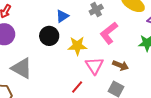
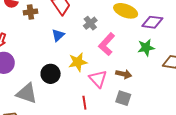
black circle: (49, 36) -> (51, 74), moved
red line: (77, 87) -> (84, 103), turned -40

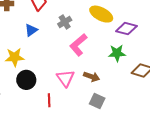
yellow star: (78, 62) -> (15, 57), moved
black circle: (51, 74) -> (26, 80), moved
gray square: (123, 98) -> (97, 101), moved

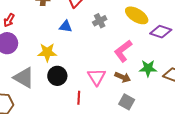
blue triangle: (31, 30) -> (66, 26), turned 40
pink L-shape: (78, 45) -> (123, 51), moved
green star: (117, 53) -> (148, 68), moved

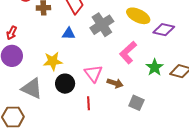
gray cross: (100, 21) -> (102, 25), size x1.6
green star: (148, 68) -> (155, 67), turned -30
pink triangle: (97, 77) -> (93, 73), moved
brown arrow: (123, 77) -> (115, 83), moved

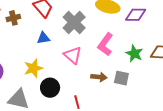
pink triangle: (93, 73) -> (73, 55), moved
gray square: (136, 103) -> (121, 78), moved

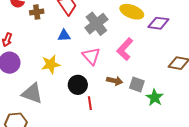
green star: (134, 53) -> (155, 98), moved
black circle: (50, 88) -> (78, 85), moved

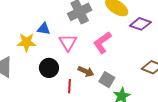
blue triangle: (64, 36) -> (44, 29), moved
red line: (90, 103) -> (70, 86), moved

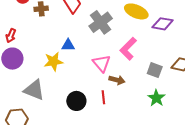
pink triangle: (68, 42) -> (102, 63), moved
black circle: (49, 68) -> (76, 101), moved
gray square: (107, 80) -> (155, 70), moved

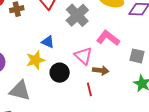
blue triangle: (68, 45) -> (48, 42), turned 32
pink L-shape: (128, 49) -> (108, 38), turned 90
black circle: (76, 101) -> (60, 73), moved

